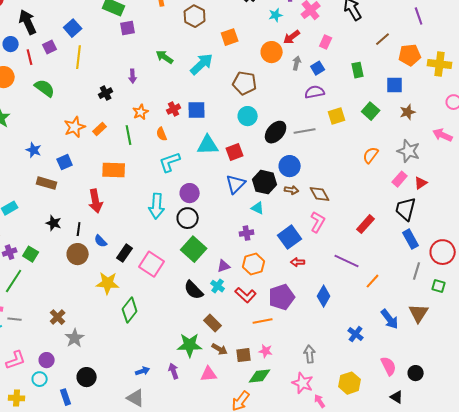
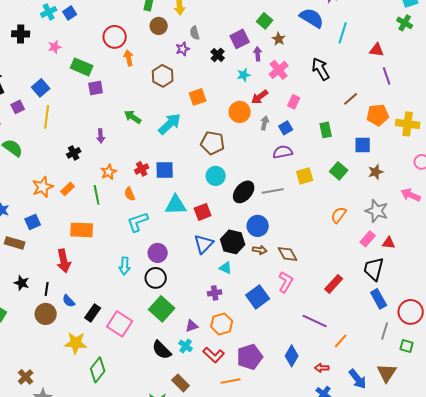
red triangle: (421, 183) -> (389, 243), turned 40
cyan arrow: (157, 206) -> (125, 266), size x0.7
red arrow: (298, 262) -> (322, 368), moved

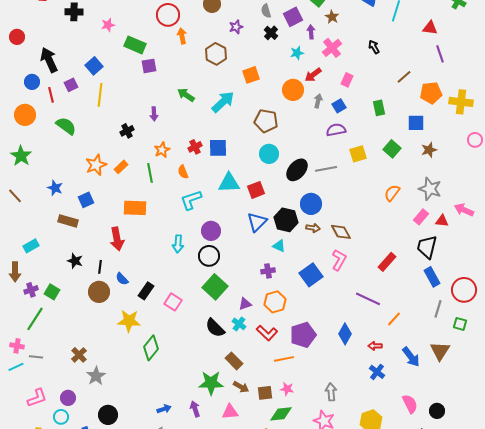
gray semicircle: (195, 33) -> (266, 11), moved
black arrow: (321, 69) -> (374, 47), size x0.6
pink arrow: (411, 195) -> (464, 210), moved
pink square: (120, 324) -> (173, 302), size x0.7

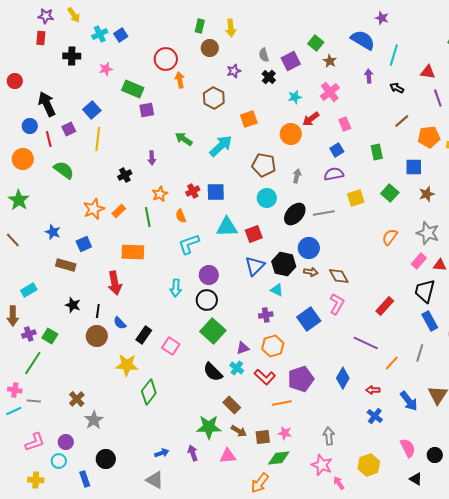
purple arrow: (311, 32) -> (369, 76), moved
black arrow: (374, 47) -> (397, 88), moved, turned -32
pink rectangle: (347, 80) -> (345, 124), turned -48
gray arrow: (318, 101) -> (297, 176), moved
gray line: (438, 309) -> (420, 353), moved

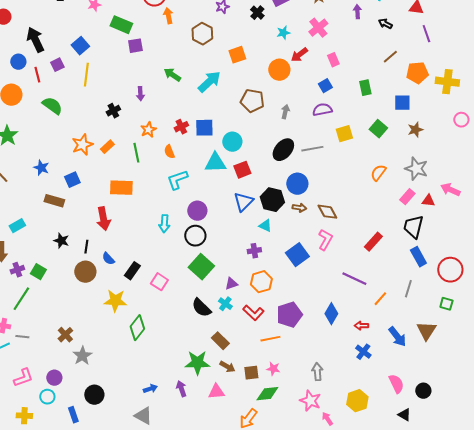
cyan circle: (267, 198) -> (232, 142), moved

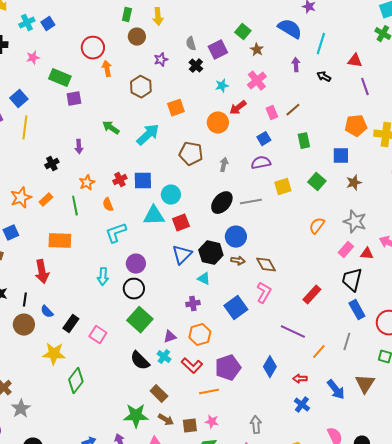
brown line: (390, 57) -> (293, 110), moved

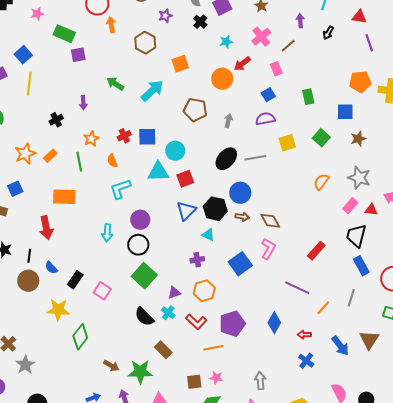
black arrow: (324, 77) -> (328, 33), turned -88
brown line: (293, 110) -> (288, 46), moved
brown arrow: (166, 420) -> (111, 366), moved

